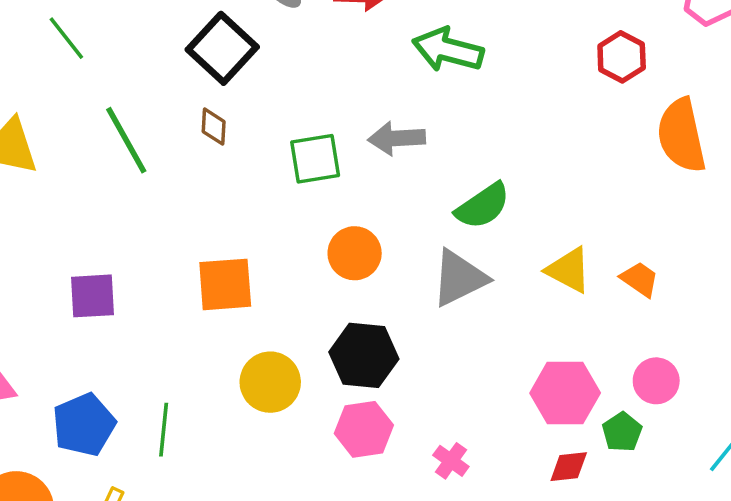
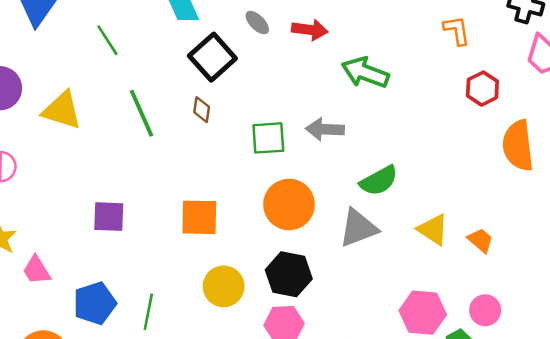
orange circle: (355, 253) -> (289, 204), size x1.4

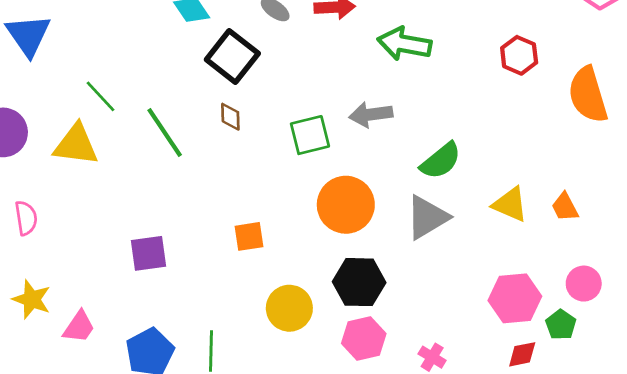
green line: (107, 40) -> (101, 96), moved
red hexagon: (482, 89) -> (519, 55), moved
orange square: (199, 217) -> (249, 236), size x0.7
orange trapezoid: (480, 240) -> (565, 207), turned -148
pink trapezoid: (37, 270) -> (79, 327), turned -104

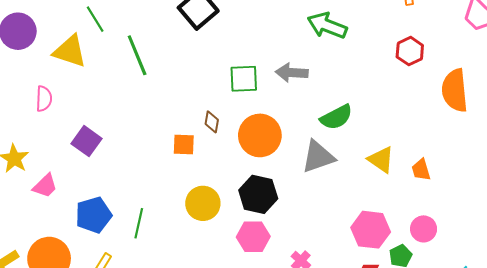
brown diamond: (230, 117) -> (212, 122), moved
pink semicircle: (26, 218) -> (44, 99), moved
purple square: (149, 253) -> (87, 141), moved, turned 32

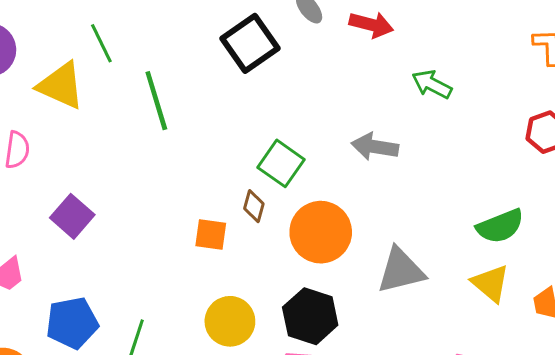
green arrow: (327, 26) -> (432, 84), size x0.7
green square: (244, 79) -> (281, 163), moved, turned 32
green semicircle: (336, 117) -> (500, 226), moved

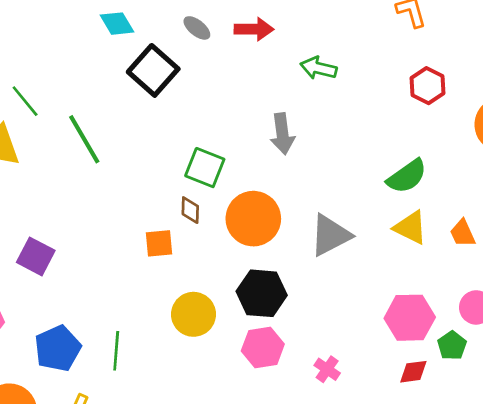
gray arrow: (375, 147) -> (282, 134), turned -93

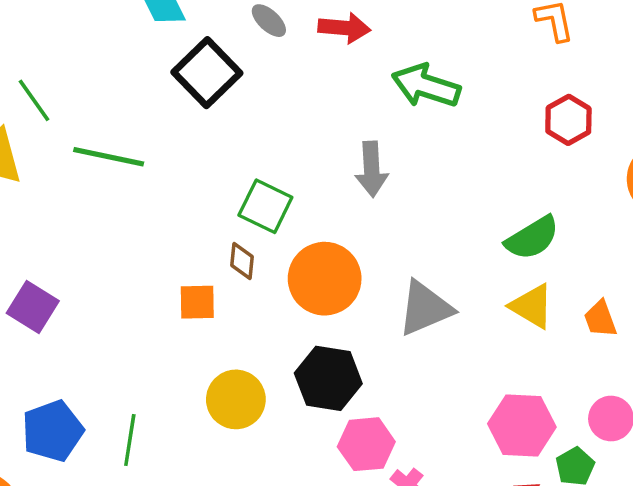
green arrow: (319, 68) -> (426, 86), size x1.4
green line: (84, 139) -> (109, 157), turned -52
pink hexagon: (263, 348) -> (366, 444), moved

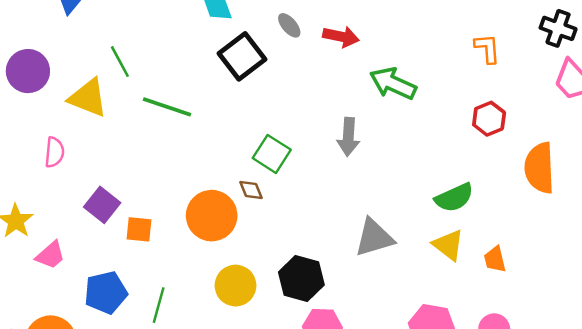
brown diamond: (242, 261) -> (251, 190), turned -35
orange circle: (325, 279) -> (212, 216), moved
orange square: (197, 302) -> (139, 229), moved

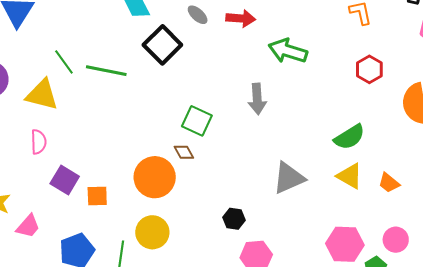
green line: (167, 107) -> (106, 71), moved
pink semicircle: (54, 152) -> (38, 142), moved
orange trapezoid: (495, 259) -> (389, 183), turned -30
black hexagon: (301, 278) -> (234, 219), size x0.6
yellow circle: (235, 286) -> (152, 232), moved

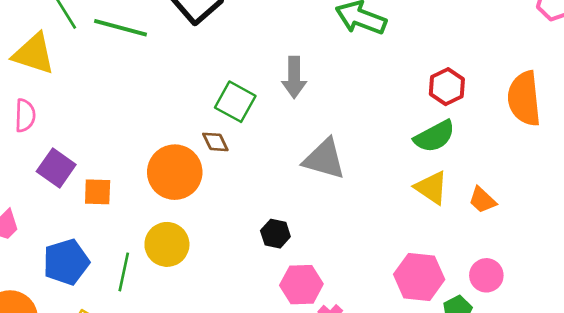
red hexagon: (369, 69) -> (447, 87), moved
gray arrow: (257, 99) -> (294, 77), moved
gray triangle: (289, 178) -> (324, 159), moved, turned 36

